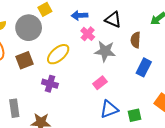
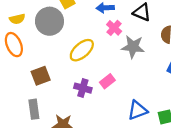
brown square: (25, 60) -> (41, 76), moved
pink rectangle: (100, 83) -> (107, 81), moved
purple cross: (50, 84) -> (83, 88), moved

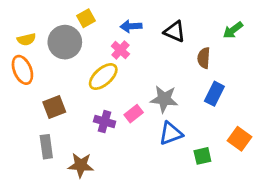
pink cross: (114, 28) -> (120, 50), moved
gray star: (133, 47) -> (164, 99), moved
blue triangle: (137, 110) -> (171, 133), moved

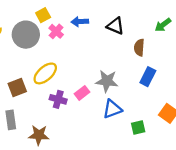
pink cross: (120, 50) -> (56, 31), moved
yellow ellipse: (103, 77) -> (45, 73), moved

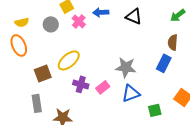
gray circle: (26, 35) -> (51, 24), size x0.6
brown semicircle: (139, 48) -> (173, 42), moved
pink rectangle: (82, 93) -> (103, 87), moved

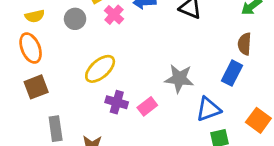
brown square: (43, 73) -> (36, 87), moved
blue triangle: (131, 93) -> (208, 109), moved

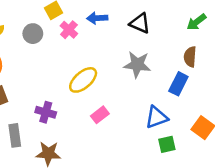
yellow ellipse: (100, 69) -> (83, 80), moved
gray star: (179, 79) -> (137, 65), moved
purple cross: (117, 102) -> (46, 112), moved

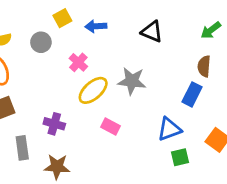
blue arrow: (97, 18) -> (96, 26), moved
pink cross: (69, 30) -> (78, 62), moved
gray star: (137, 65) -> (132, 81), moved
pink rectangle: (100, 115) -> (110, 126), turned 66

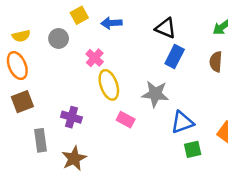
gray star: (132, 81) -> (155, 94), moved
yellow ellipse: (93, 90) -> (109, 85), turned -68
blue rectangle: (192, 94) -> (175, 57), moved
brown star: (57, 167) -> (74, 158), turned -30

